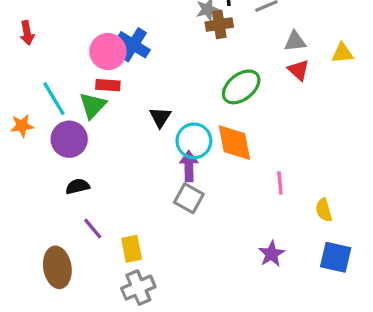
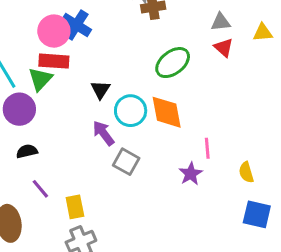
red rectangle: (108, 85) -> (54, 61), size x1.4
purple arrow: (189, 166) -> (103, 133), moved, turned -36
purple star: (272, 254) -> (191, 174), moved

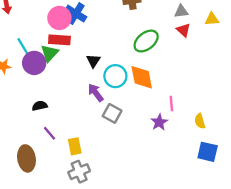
purple circle: (19, 109) -> (34, 63), moved

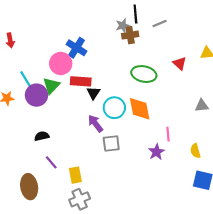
gray triangle: (181, 11) -> (202, 106), moved
pink circle: (59, 18) -> (61, 63), moved
red rectangle: (59, 40) -> (81, 81), moved
green ellipse: (146, 41) -> (144, 74), turned 50
gray square: (112, 113) -> (111, 143), turned -36

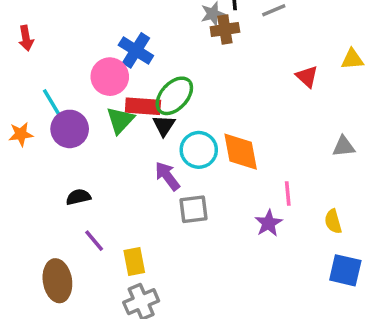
green ellipse: (144, 74) -> (174, 96), moved, turned -60
green triangle: (51, 86) -> (120, 120), moved

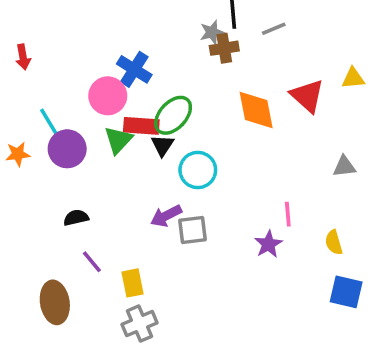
red triangle: (307, 77) -> (307, 96), size x1.5
orange diamond: (241, 152) -> (256, 110), moved
purple arrow: (167, 176) -> (166, 216), moved, turned -80

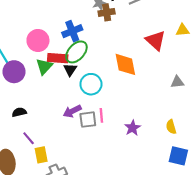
blue cross: (134, 69) -> (72, 31), moved, turned 36
orange diamond: (256, 110) -> (125, 64), moved
pink line: (288, 214) -> (101, 115), moved
yellow rectangle: (132, 283) -> (41, 155), moved

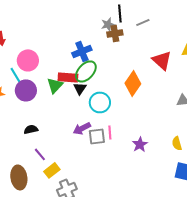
pink circle: (38, 40) -> (28, 60), moved
orange diamond: (125, 64) -> (133, 83), turned 45
yellow rectangle: (41, 155) -> (52, 170), turned 63

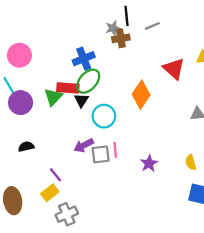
pink circle: (28, 60) -> (19, 55), moved
purple line: (40, 154) -> (55, 175), moved

